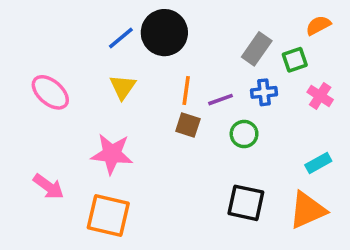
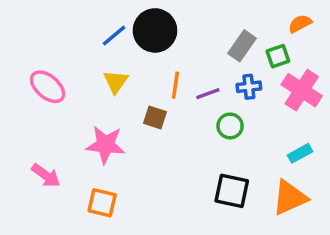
pink cross: (320, 96) -> (302, 90), size x1.6
brown square: (188, 125) -> (155, 117), moved
orange square: (108, 215) -> (102, 203), size x0.7

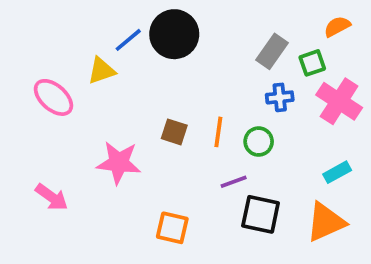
yellow triangle: (116, 82) -> (101, 71), moved, turned 36
orange line: (175, 85) -> (218, 132), moved
purple line: (208, 94) -> (234, 182), moved
orange square: (102, 203) -> (172, 228), moved

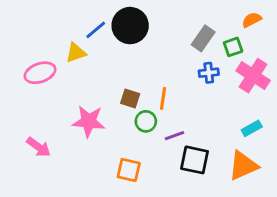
pink ellipse: (53, 97) -> (40, 73), turned -60
green circle: (259, 142) -> (146, 121), moved

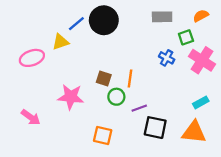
gray rectangle: (203, 38) -> (162, 17), moved, turned 54
blue cross: (209, 73) -> (167, 58), turned 35
orange triangle: (243, 166) -> (194, 132), turned 30

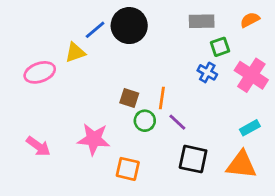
green square: (186, 37) -> (220, 47), moved
pink star: (71, 97) -> (94, 139), moved
purple line: (139, 108) -> (177, 122), moved, turned 63

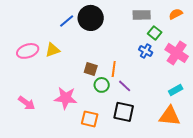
green square: (220, 47) -> (155, 33), turned -32
yellow triangle: (75, 53) -> (53, 50), moved
black square: (193, 159) -> (124, 112), moved

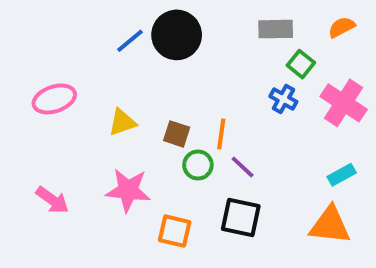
yellow triangle: (53, 50) -> (122, 122), moved

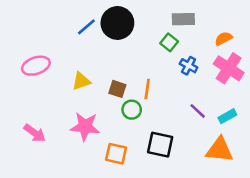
orange semicircle: (342, 27) -> (223, 39), moved
green square: (301, 64) -> (169, 42), moved
purple line: (243, 167) -> (198, 111), moved

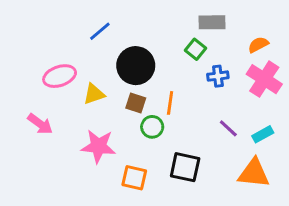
black circle: (117, 23) -> (136, 66), moved
pink ellipse: (36, 66) -> (60, 76), moved
blue cross: (189, 66) -> (218, 76), turned -36
pink arrow: (35, 133) -> (40, 124), moved

